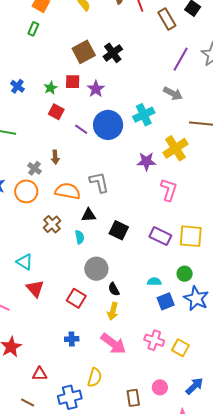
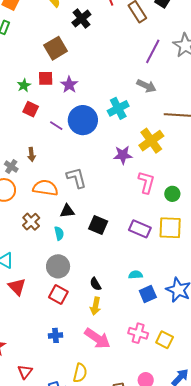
black cross: (113, 53) -> (81, 19), moved
gray circle: (96, 269) -> (58, 266), moved
green circle: (185, 274) -> (172, 194), moved
red triangle: (40, 374) -> (25, 372), turned -49

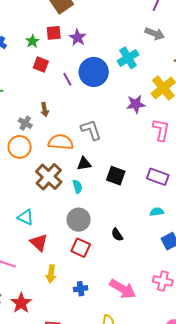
purple line: (56, 126) -> (67, 79), turned 32
brown cross: (31, 222) -> (49, 177), size x1.5
cyan semicircle: (136, 275) -> (157, 212), moved
yellow arrow: (95, 306) -> (51, 274), moved

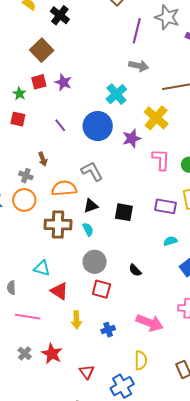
red square: (41, 64) -> (18, 119), moved
blue circle: (94, 72) -> (98, 126), moved
brown cross: (49, 177) -> (58, 225), turned -32

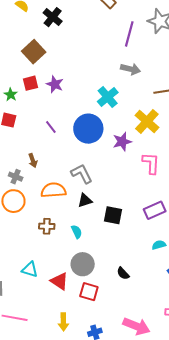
black triangle: (91, 206) -> (85, 200), moved
purple rectangle: (166, 206) -> (155, 210), turned -35
brown cross: (58, 225) -> (47, 226), size x0.6
red triangle: (59, 291) -> (59, 281), moved

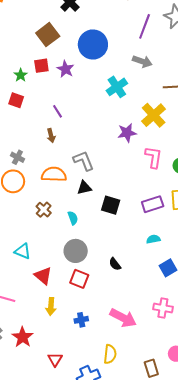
blue circle: (88, 129) -> (93, 45), moved
brown arrow: (33, 160) -> (51, 135), moved
brown cross: (47, 226) -> (44, 210), turned 35
red triangle: (59, 281) -> (43, 276), moved

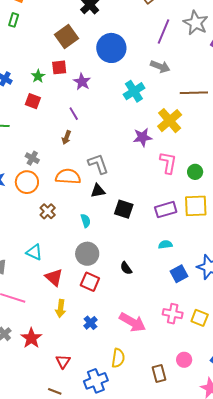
purple star: (65, 69) -> (82, 82), moved
brown arrow: (51, 135) -> (66, 138), turned 32
brown cross: (44, 210) -> (48, 211), moved
blue cross: (81, 320) -> (90, 323), turned -32

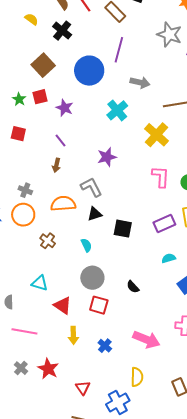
purple line: (164, 32) -> (119, 50), moved
green star: (38, 76) -> (19, 99), moved
purple star: (142, 137) -> (107, 157), moved

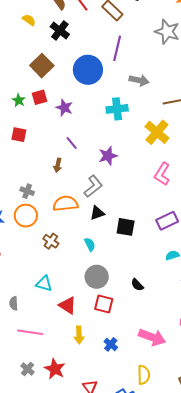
cyan cross: (117, 110) -> (117, 109), turned 35
purple line: (60, 141) -> (72, 143), moved
pink L-shape: (161, 177) -> (162, 174), turned -150
gray L-shape: (91, 187) -> (93, 186), turned 80

